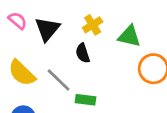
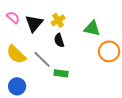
yellow cross: (93, 25) -> (58, 20), moved

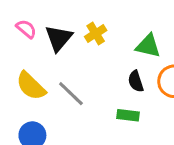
black semicircle: (59, 40) -> (136, 81), moved
green rectangle: (61, 73) -> (128, 115), moved

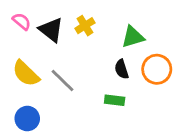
black triangle: (59, 38) -> (51, 30), turned -32
green triangle: (148, 46) -> (133, 37), turned -30

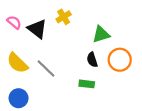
yellow cross: (85, 26) -> (64, 17), moved

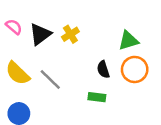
yellow cross: (64, 17) -> (70, 34), moved
black triangle: (37, 29) -> (40, 34), turned 45
green triangle: (101, 34) -> (128, 41), moved

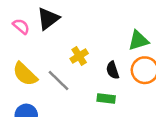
black triangle: (40, 34) -> (48, 19), moved
yellow cross: (70, 34) -> (79, 56), moved

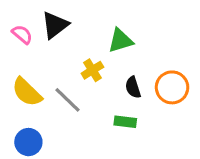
green triangle: (138, 41) -> (121, 41), moved

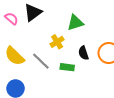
green rectangle: (125, 122) -> (67, 67), moved

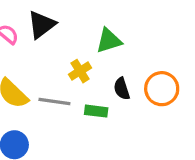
gray line: (41, 61) -> (54, 101), turned -36

